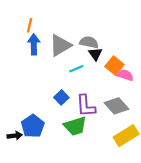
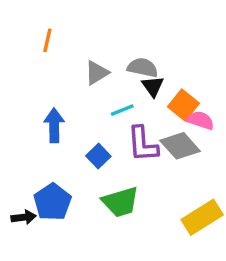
blue arrow: (34, 44) -> (54, 125), moved
gray triangle: (60, 45) -> (97, 73), size x0.7
purple L-shape: (86, 106) -> (143, 144), moved
gray diamond: (117, 106) -> (180, 146), moved

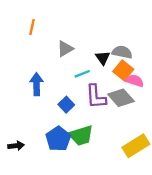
gray semicircle: (143, 68) -> (122, 52), moved
blue pentagon: (52, 202) -> (58, 139), moved

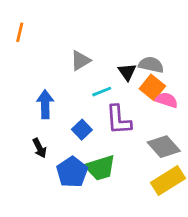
orange line: (32, 27) -> (20, 32), moved
gray diamond: (121, 98) -> (164, 147), moved
black arrow: (16, 146) -> (40, 148), moved, turned 70

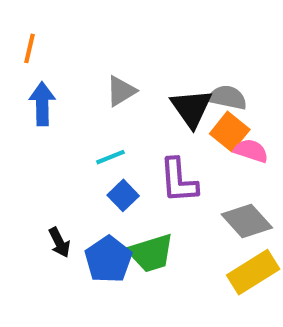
black triangle: (127, 72) -> (191, 108), size x1.5
cyan line: (102, 92) -> (110, 157), moved
blue arrow: (45, 104) -> (42, 104), moved
black arrow: (40, 148) -> (59, 242), moved

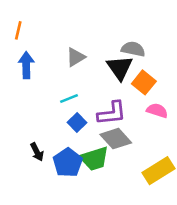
gray semicircle: (228, 97) -> (133, 49), moved
pink semicircle: (251, 151) -> (157, 111), moved
purple L-shape: (179, 181) -> (112, 113), turned -92
gray diamond: (247, 221) -> (116, 139), moved

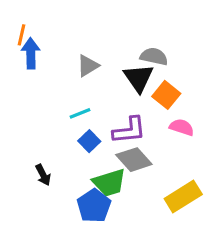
blue arrow: (26, 65) -> (31, 53), moved
blue pentagon: (68, 163) -> (94, 206), moved

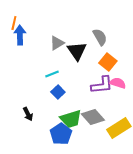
gray semicircle: (154, 56) -> (100, 37), turned 48
black triangle: (139, 78) -> (77, 51), moved
purple L-shape: (129, 130) -> (102, 85), moved
gray diamond: (134, 160) -> (93, 117), moved

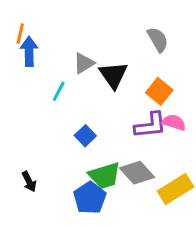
gray semicircle: (100, 37) -> (158, 40), moved
cyan line: (52, 74) -> (59, 91), moved, turned -40
black arrow: (28, 114) -> (29, 182), moved

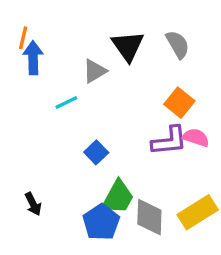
black triangle: (113, 75) -> (128, 46), moved
cyan line: (59, 91) -> (66, 103), turned 36
gray diamond: (137, 173) -> (149, 217), moved, turned 44
green trapezoid: (105, 176) -> (118, 197), turned -44

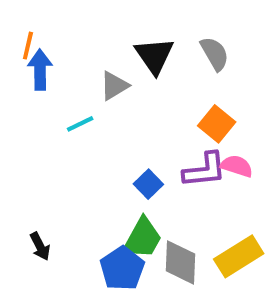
blue square: (96, 152) -> (148, 184), moved

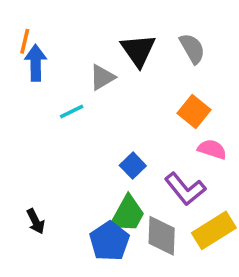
purple L-shape: (205, 170) -> (185, 189), moved, turned 57

